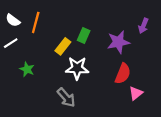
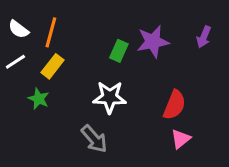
purple star: (118, 42) -> (153, 42), moved
yellow rectangle: (63, 46) -> (53, 66), moved
pink triangle: (136, 93) -> (181, 139), moved

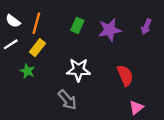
green rectangle: (119, 51) -> (77, 25), moved
red semicircle: (174, 105) -> (125, 75), turned -45
pink triangle: (181, 139) -> (136, 108), moved

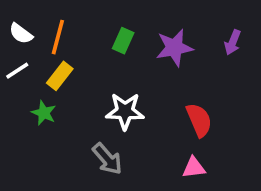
pink triangle: (136, 108) -> (194, 168), moved, turned 32

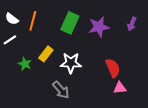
green rectangle: (123, 41) -> (70, 23), size x1.5
yellow rectangle: (60, 76) -> (46, 54), moved
pink triangle: (194, 168) -> (120, 88), moved

